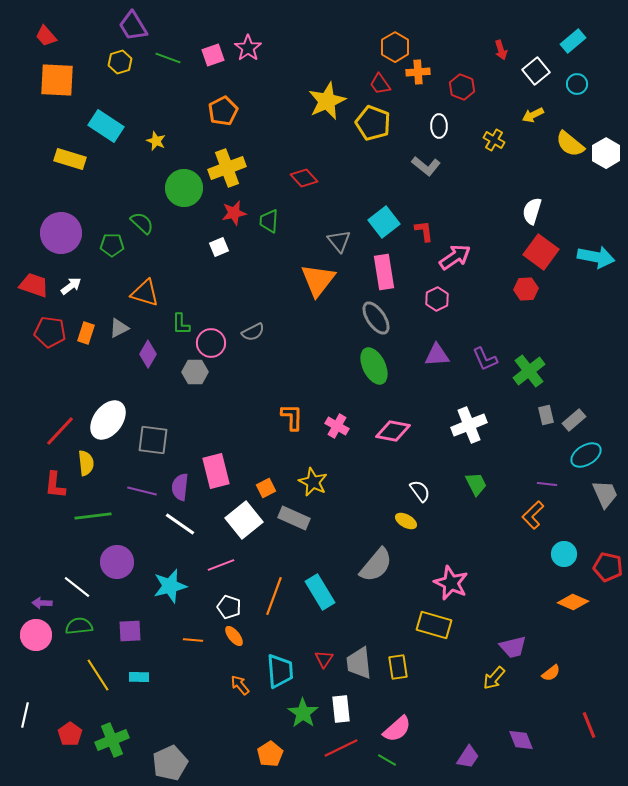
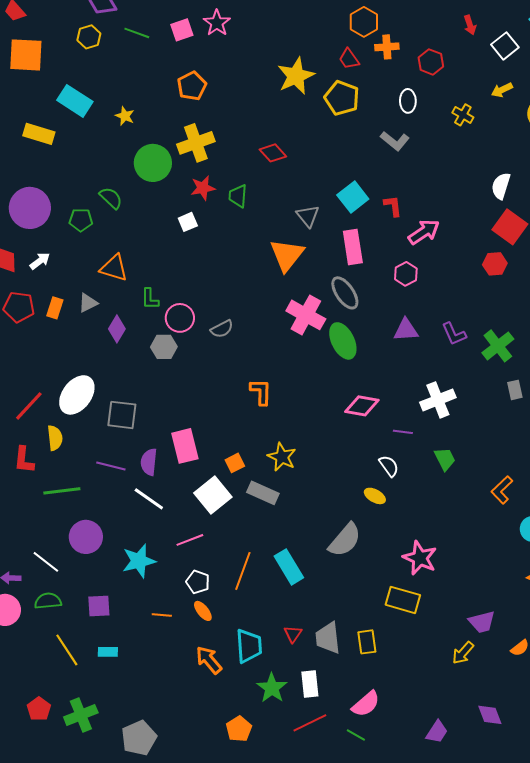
gray semicircle: (253, 332) -> (222, 329), moved
pink cross: (337, 426) -> (306, 315), moved, size x1.6
purple line: (547, 484) -> (403, 432), moved
orange arrow: (240, 685) -> (209, 660), size x1.4

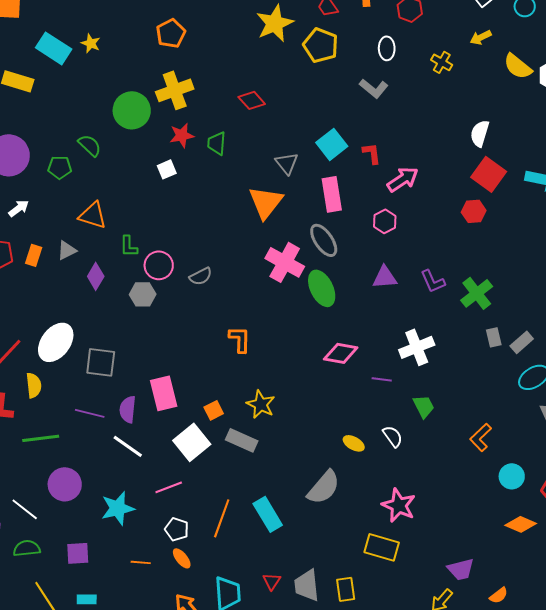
yellow star: (125, 116) -> (91, 43), moved
white semicircle: (389, 466) -> (393, 436), moved

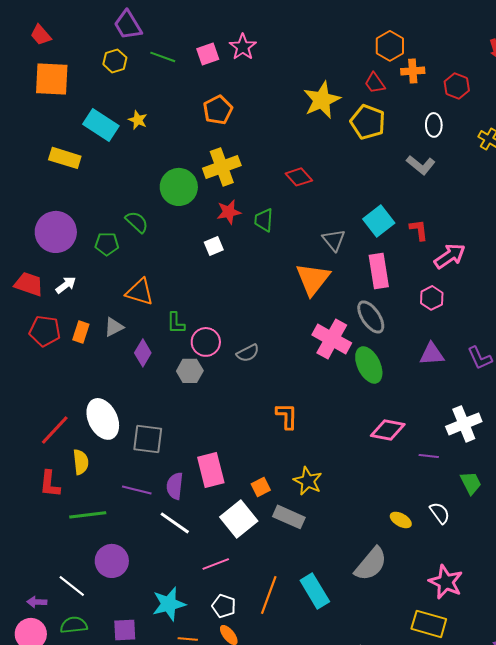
white ellipse: (56, 342) -> (103, 419), turned -63
cyan star: (118, 508) -> (169, 604), moved

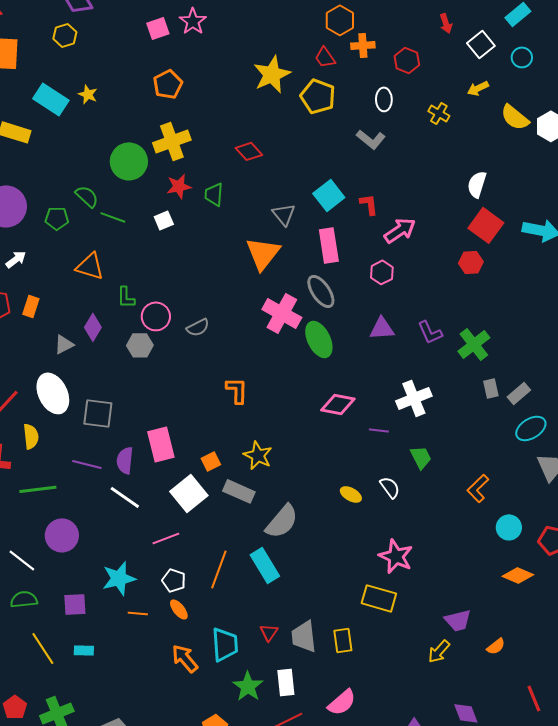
green line: (163, 57) -> (113, 217), moved
gray triangle: (114, 327) -> (64, 344), moved
gray semicircle: (371, 564) -> (282, 521), moved

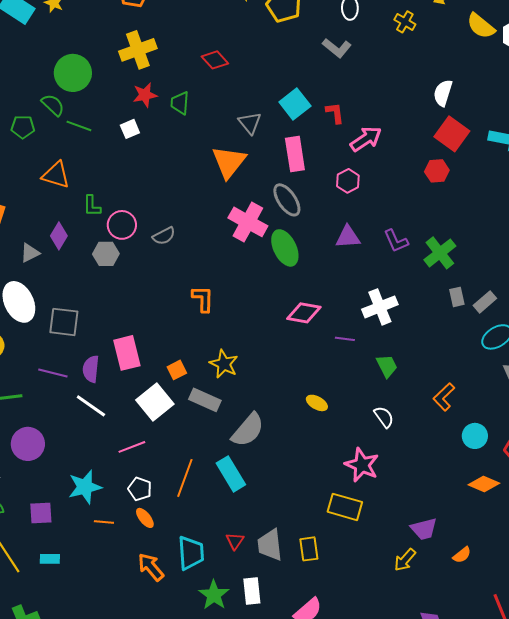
green circle: (129, 161) -> (73, 73), moved
white semicircle: (390, 487) -> (384, 417), moved

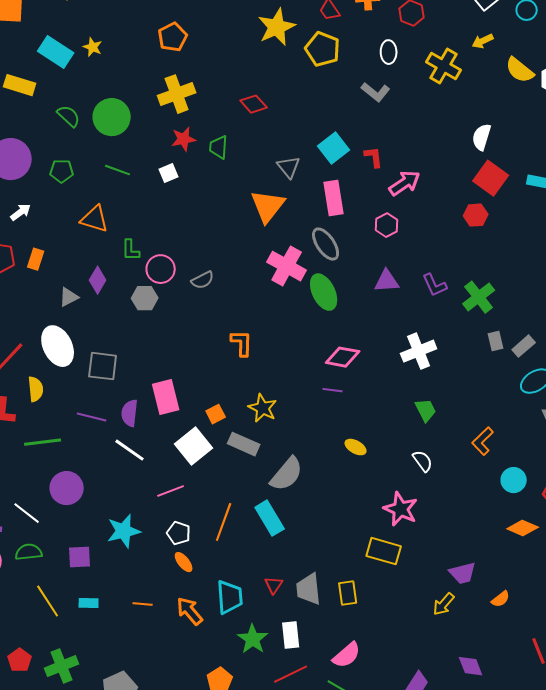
yellow cross: (405, 22) -> (444, 66), size x1.6
green semicircle: (53, 105) -> (69, 116), moved
purple line: (345, 339) -> (333, 390), moved
orange line: (104, 522) -> (143, 604), moved

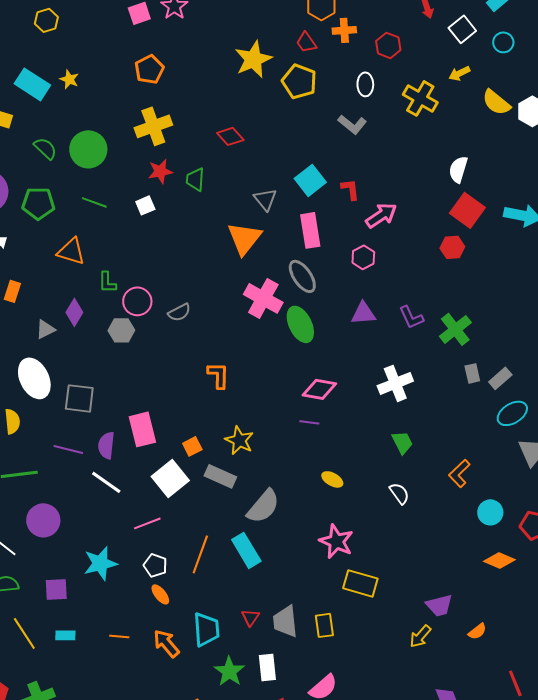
green pentagon: (62, 171) -> (38, 203), size x1.4
pink star: (401, 509) -> (336, 541), moved

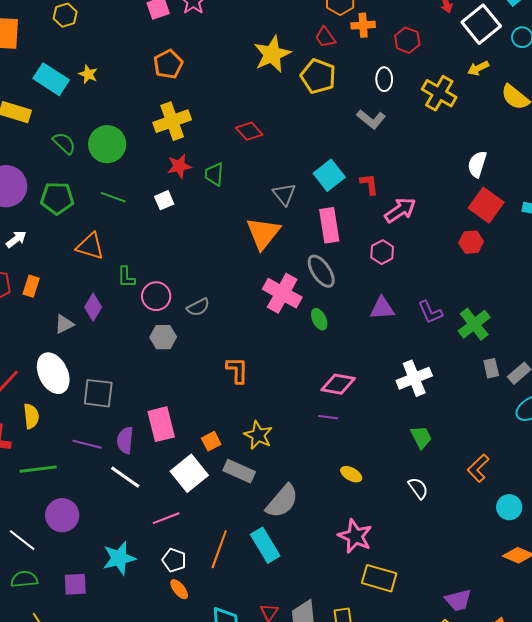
white square: (462, 29) -> (481, 24), size x1.4
green ellipse: (300, 324) -> (319, 319), size x0.6
gray hexagon: (121, 330) -> (163, 337), moved

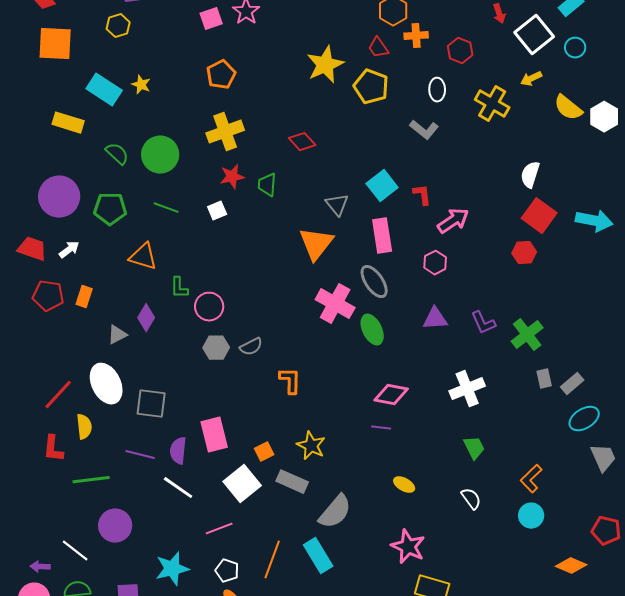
gray semicircle: (198, 307) -> (251, 347), moved
green ellipse: (319, 319) -> (372, 330), size x1.4
cyan circle: (509, 507) -> (531, 516), moved

